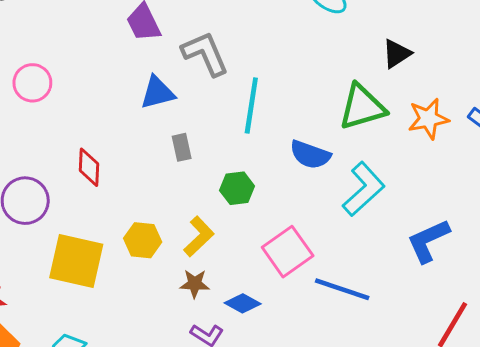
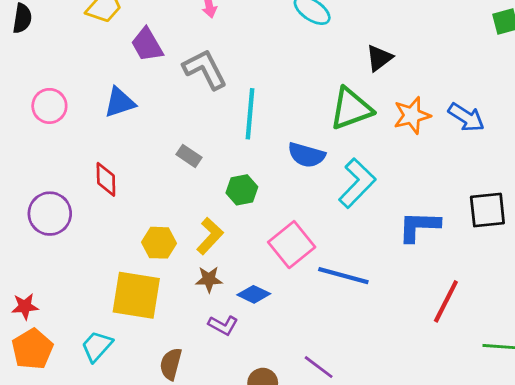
blue triangle: (158, 93) -> (120, 102), moved
gray rectangle: (182, 147) -> (189, 156), turned -40
blue L-shape: (428, 241) -> (419, 226), turned 30
yellow square: (76, 261) -> (136, 295), moved

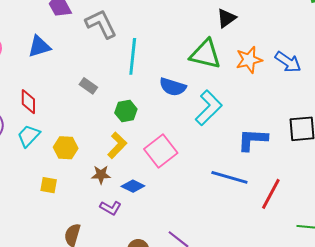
green triangle: (351, 109) -> (205, 54), turned 32
yellow L-shape: (210, 236) -> (117, 145), moved
blue line: (343, 276) -> (229, 177), moved
yellow square: (136, 295) -> (49, 185), size x0.5
cyan trapezoid: (97, 346) -> (29, 136), moved

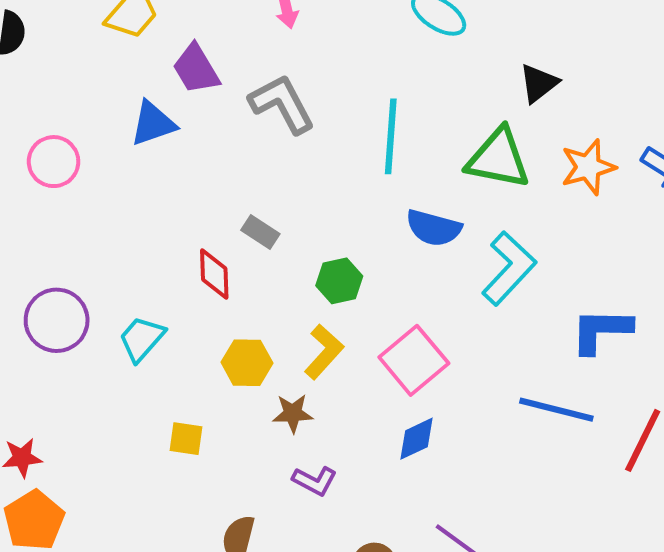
blue triangle: (39, 46) -> (153, 123), moved
cyan line: (133, 56) -> (391, 136), moved
red diamond: (28, 102) -> (214, 274), moved
yellow hexagon: (66, 148) -> (247, 363), moved
blue diamond: (133, 186) -> (416, 439), moved, turned -50

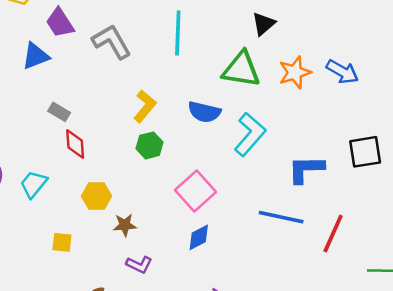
cyan line: (391, 136) -> (178, 33), moved
gray rectangle: (260, 232) -> (59, 112), moved
yellow L-shape: (324, 352) -> (145, 106), moved

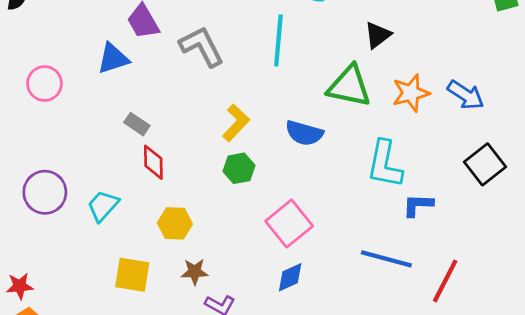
cyan L-shape: (250, 134) -> (385, 164), moved, turned 147
black square: (365, 152) -> (485, 164), moved, turned -32
blue L-shape: (306, 169) -> (418, 205), size x0.7
brown star: (125, 225) -> (195, 272), moved
yellow square: (62, 242) -> (132, 275), size x1.5

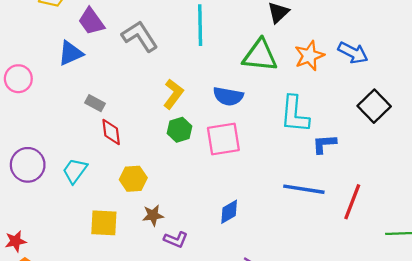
pink square: (289, 224) -> (223, 139), moved, turned 36

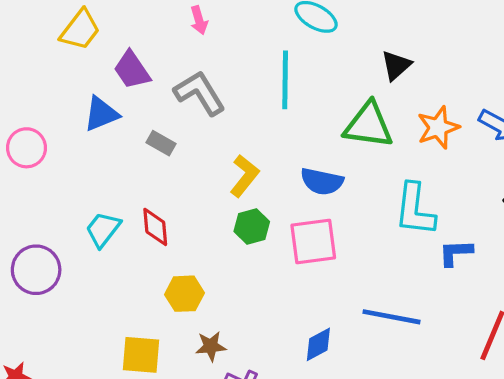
gray rectangle: (95, 103) -> (161, 143), moved
cyan trapezoid: (75, 171) -> (103, 229), moved
blue line: (304, 189) -> (391, 317), moved

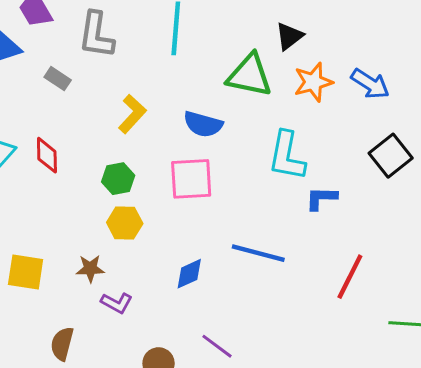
black triangle: (396, 65) -> (289, 36), moved
gray L-shape: (200, 93) -> (96, 35), turned -144
green hexagon: (252, 227) -> (118, 179), moved
yellow hexagon: (184, 294) -> (125, 223), moved

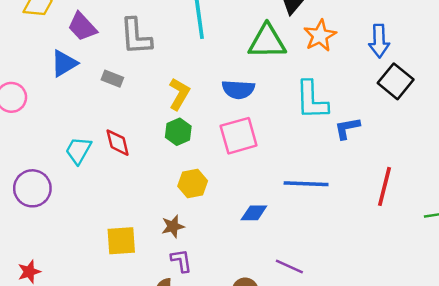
blue arrow: (370, 84) -> (379, 41), moved, turned 68
green hexagon: (118, 179) -> (178, 132), moved
blue diamond: (189, 274) -> (254, 213), turned 36
purple L-shape: (117, 303) -> (181, 261), moved, turned -115

